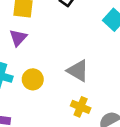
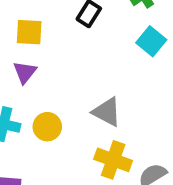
yellow cross: (81, 107) -> (113, 160), size x1.4

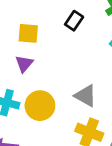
yellow circle: (47, 127) -> (40, 106), size x1.4

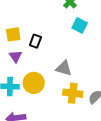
black rectangle: (74, 21) -> (35, 41), moved

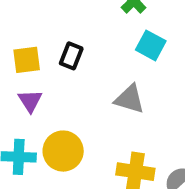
black rectangle: (35, 41) -> (71, 56), moved
gray triangle: (64, 68) -> (130, 99), moved

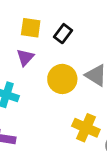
yellow circle: (63, 151) -> (62, 79), moved

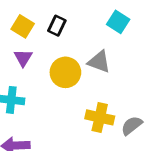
yellow square: (31, 28) -> (23, 26), turned 35

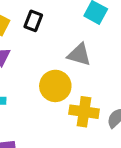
yellow circle: (65, 72) -> (55, 86), moved

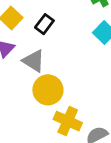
gray triangle: (79, 55) -> (34, 61), moved

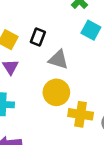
gray triangle: (34, 61) -> (58, 59), moved

